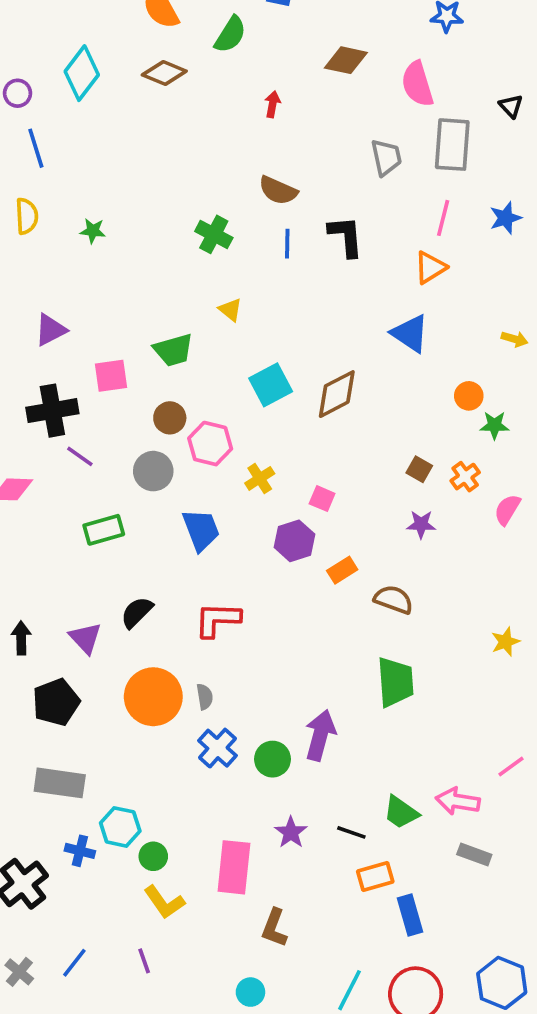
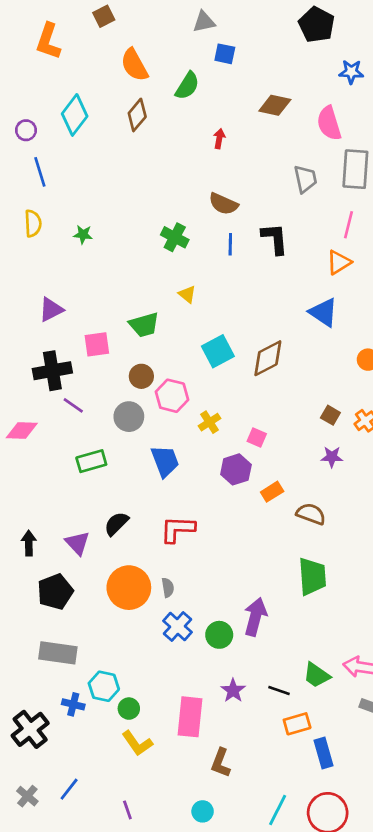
brown diamond: (164, 73) -> (137, 115), turned -72
purple line: (144, 961) -> (127, 810), moved

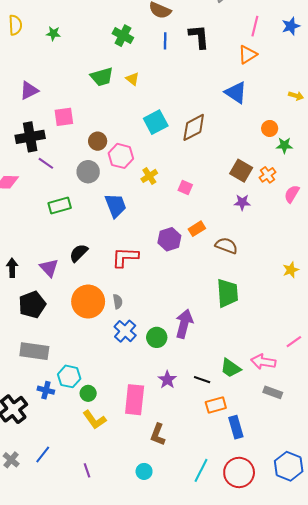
green trapezoid: (144, 325) -> (102, 77), moved
brown square: (330, 415) -> (241, 171), size x1.5
purple hexagon: (236, 469) -> (169, 239), moved

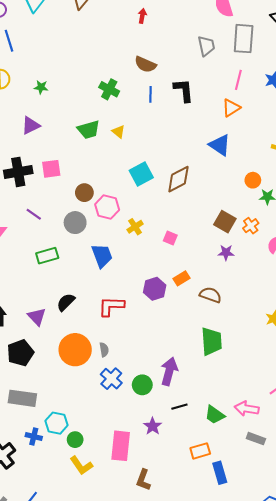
purple triangle: (29, 90) -> (31, 125), moved
black cross: (30, 137) -> (18, 172), moved
black line: (202, 380) -> (179, 407), moved, turned -35

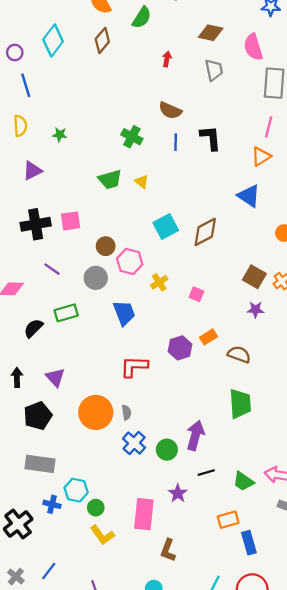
gray trapezoid: (206, 46) -> (214, 70), moved
purple triangle: (31, 125) -> (32, 171), moved
black semicircle: (66, 302) -> (33, 328), moved

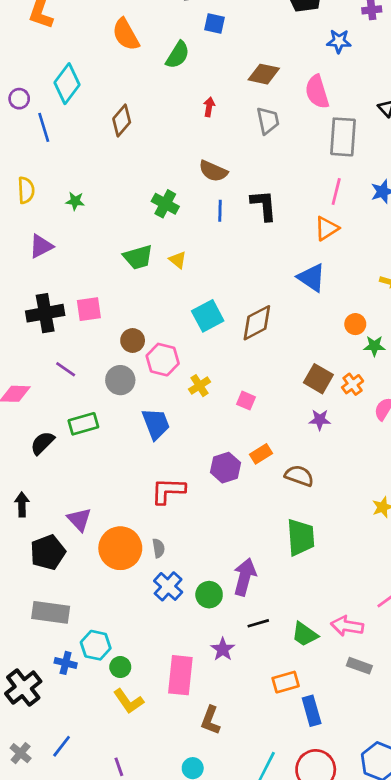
brown diamond: (102, 40) -> (122, 121), moved
blue line: (26, 85) -> (44, 127), moved
purple triangle: (55, 377) -> (79, 519), moved

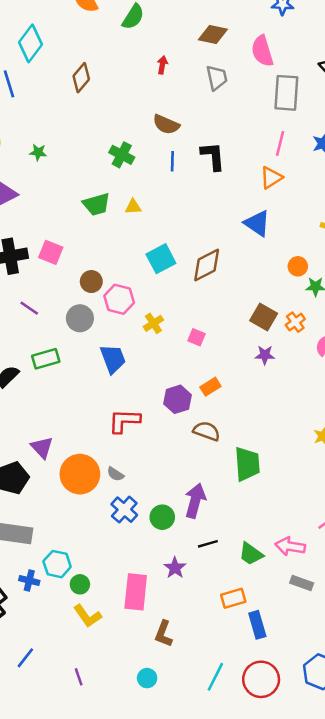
yellow triangle: (178, 260) -> (133, 207), turned -42
pink square: (89, 309) -> (51, 252), turned 30
brown semicircle: (299, 476) -> (207, 431), moved
gray semicircle: (159, 548) -> (115, 474), turned 132

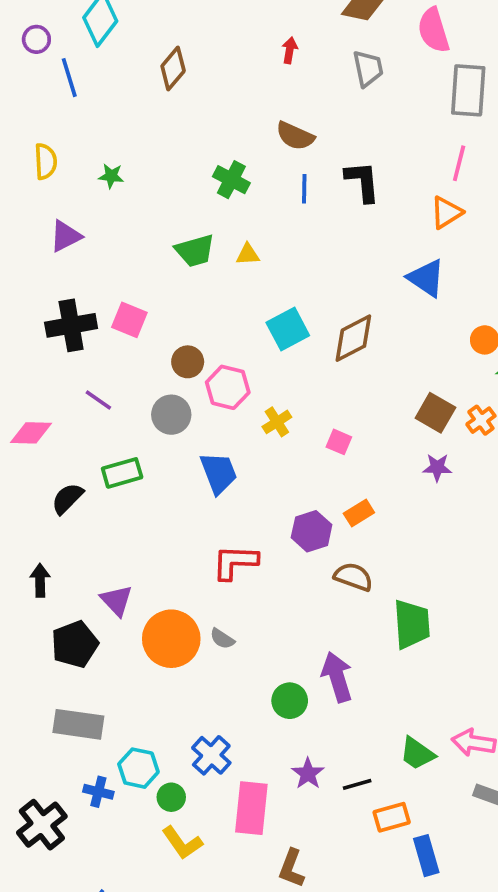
purple arrow: (195, 501) -> (337, 677), turned -32
blue cross: (124, 510) -> (211, 755), moved
black line: (208, 544) -> (357, 784), moved

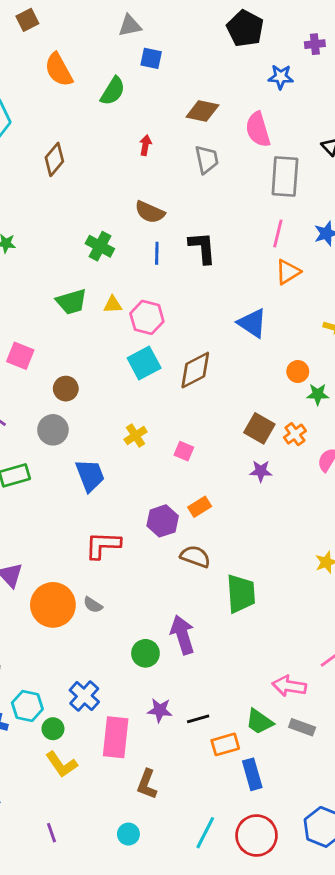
orange triangle: (446, 212) -> (288, 272), moved
pink hexagon: (228, 387) -> (147, 317), moved
green trapezoid: (417, 754) -> (259, 722), moved
purple star: (308, 774) -> (160, 710), turned -30

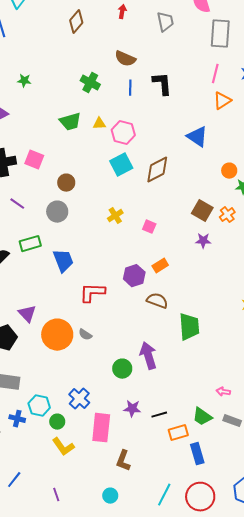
brown diamond: (54, 159) -> (76, 22), moved
blue trapezoid: (90, 475) -> (63, 261), moved
pink arrow: (289, 686) -> (223, 392), size x0.6

